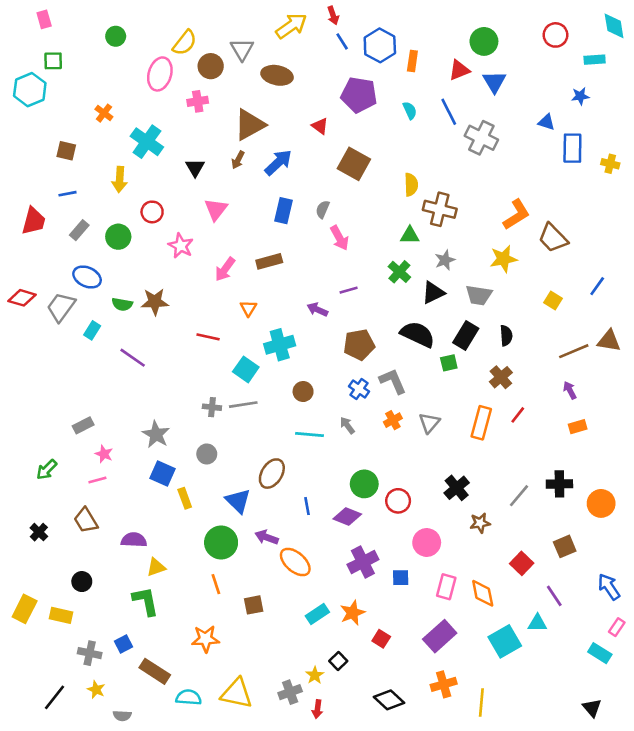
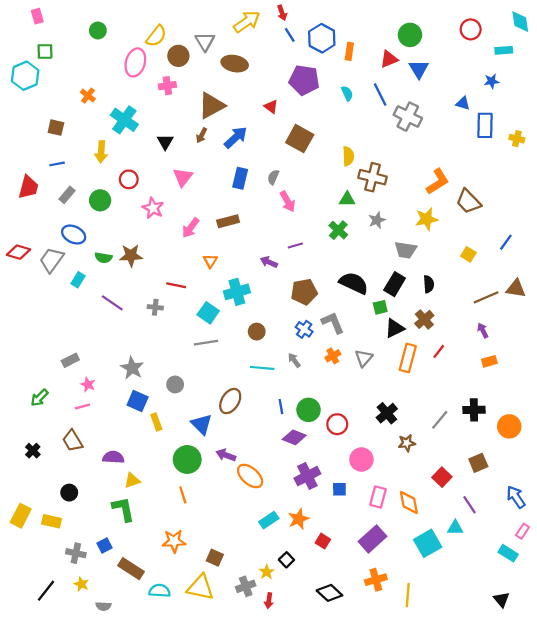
black triangle: (433, 293) -> (395, 328), moved
gray cross: (212, 407) -> (155, 307), moved
blue line: (307, 506) -> (281, 407), moved
brown square: (254, 605) -> (215, 558), moved, turned 35

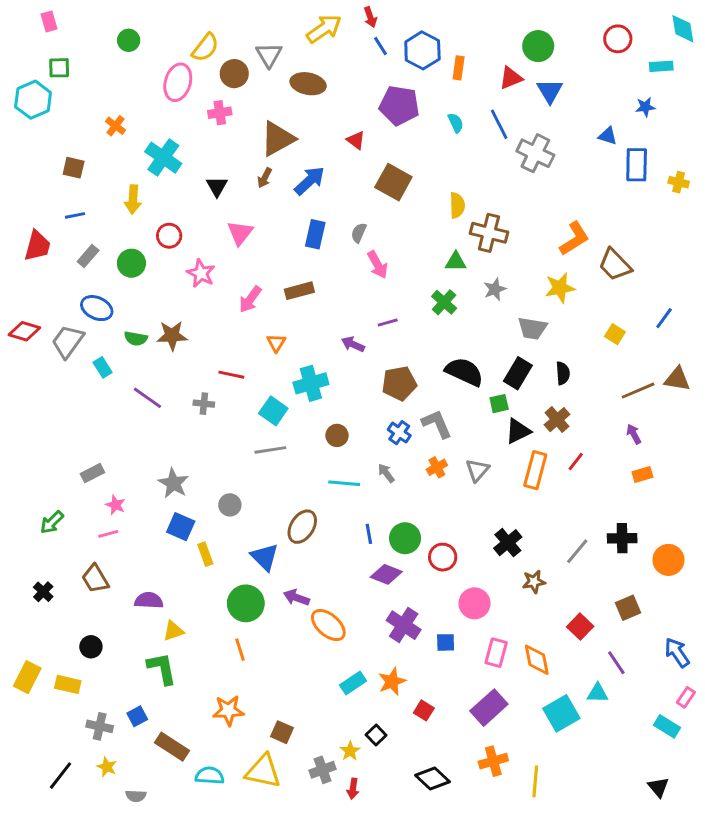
cyan rectangle: (78, 280) -> (103, 367), turned -64
purple cross: (307, 476) -> (404, 625), turned -30

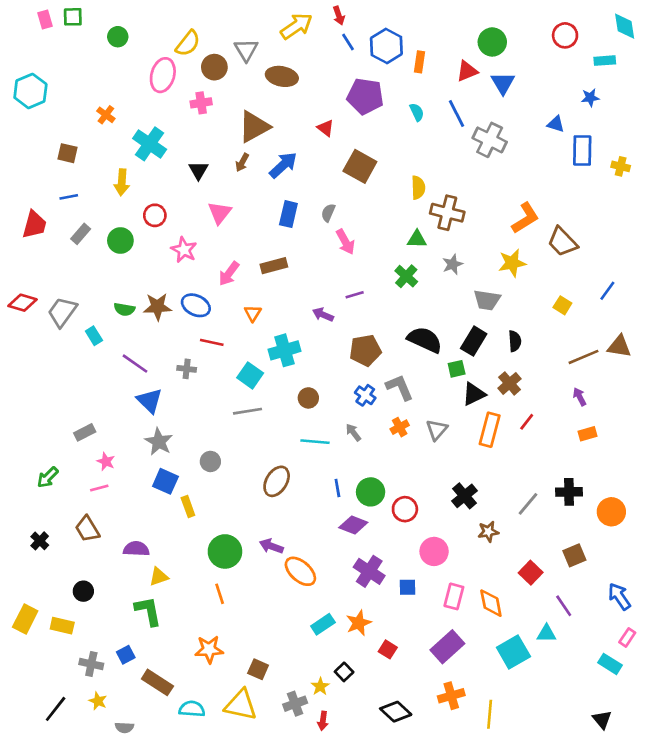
green square: (59, 68) -> (73, 17), moved
blue ellipse: (97, 308) -> (196, 305), moved
blue triangle: (265, 557) -> (150, 401), moved

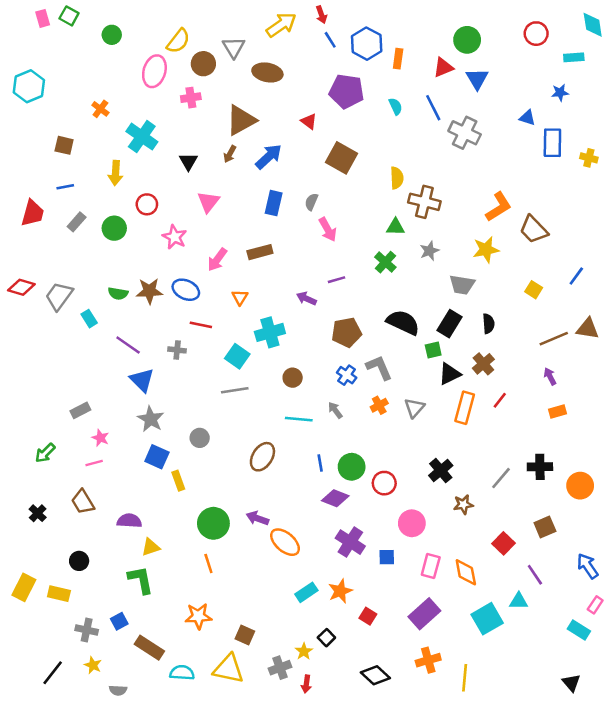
green square: (73, 17) -> (69, 16), turned 30

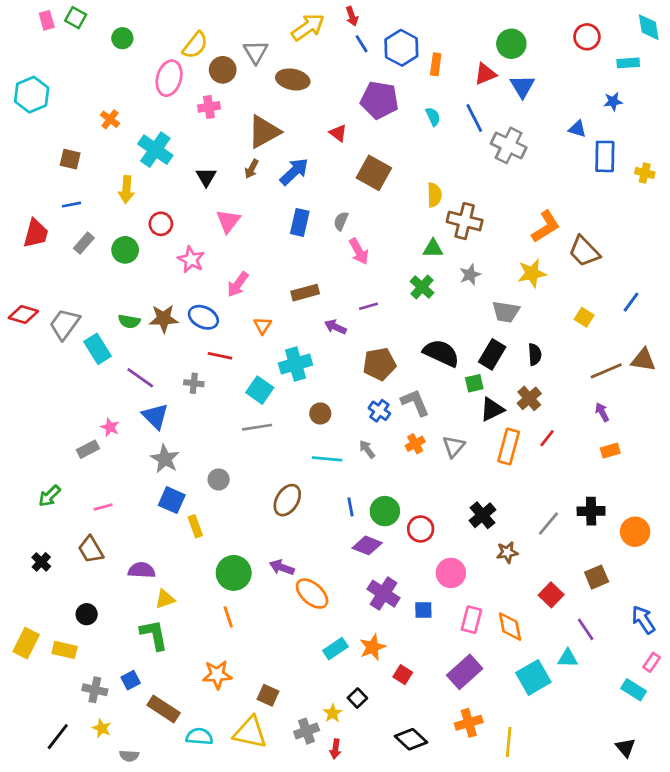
brown rectangle: (260, 252) -> (305, 293), moved
cyan rectangle: (89, 319) -> (98, 349), size x1.5
pink star: (100, 438) -> (110, 427), moved

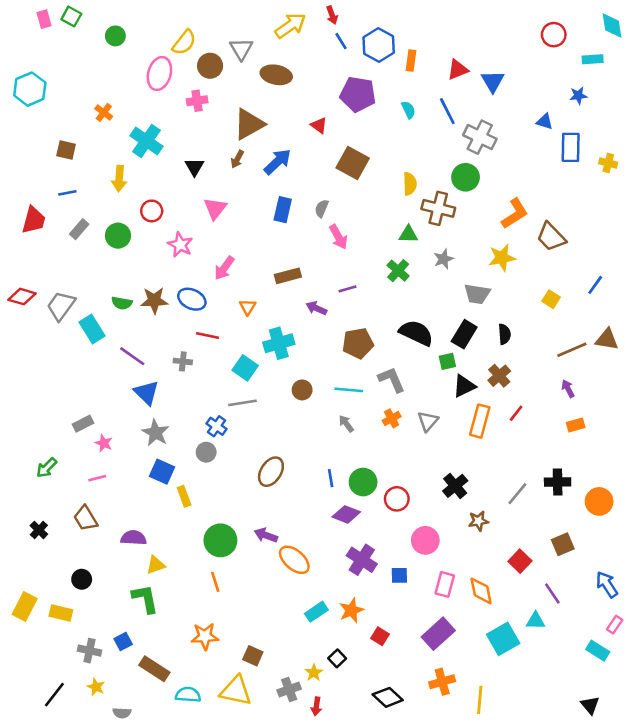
green circle: (511, 44) -> (466, 177), moved
blue cross: (379, 411) -> (217, 426), moved
pink star: (110, 427) -> (104, 443), moved
cyan line: (327, 459) -> (349, 390), moved

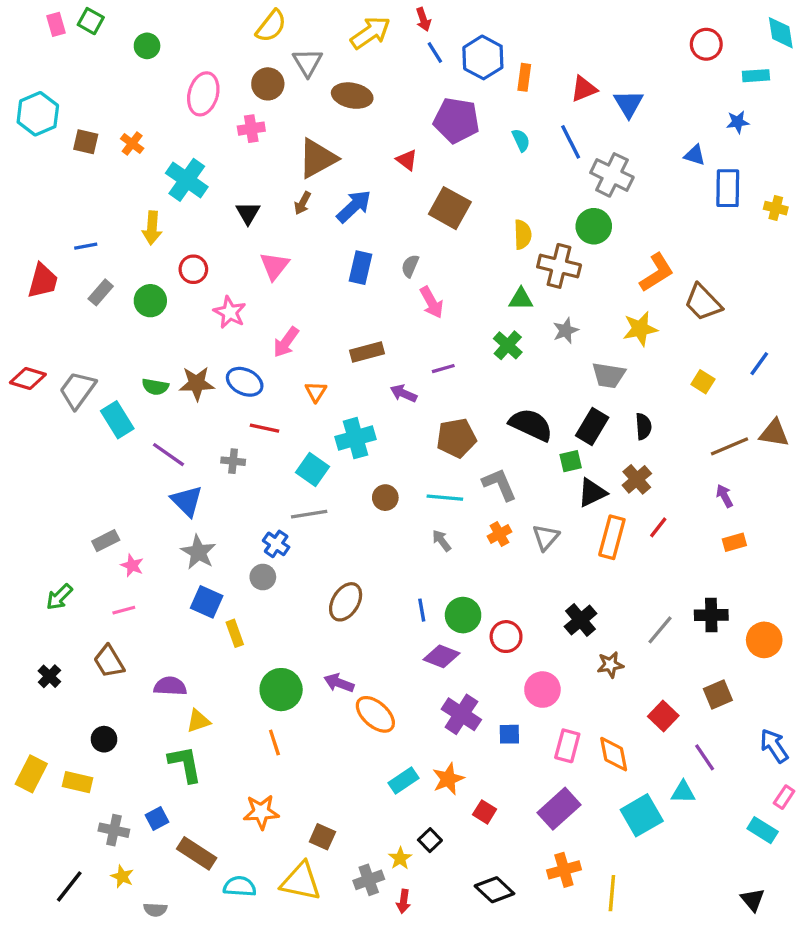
yellow semicircle: (184, 42) -> (271, 26), moved
brown square: (66, 150) -> (86, 142), moved

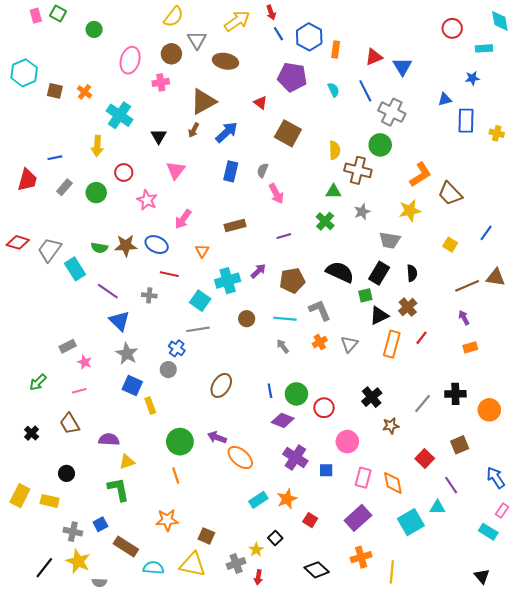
blue triangle: (695, 155) -> (445, 99), turned -32
purple arrow: (403, 393) -> (258, 271), moved, turned 112
yellow star: (122, 876) -> (78, 561), size x1.6

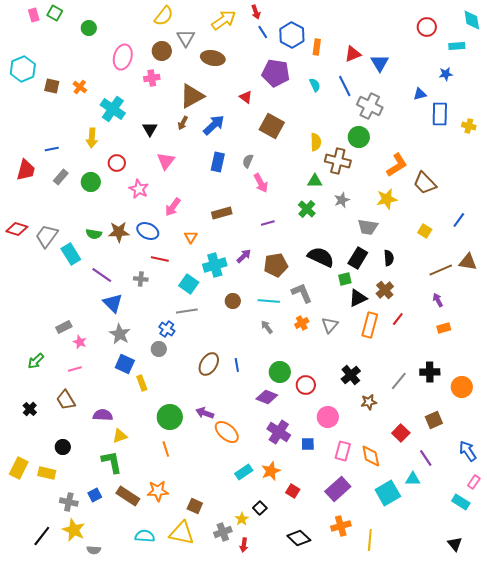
blue line: (270, 391) -> (237, 365), moved
brown rectangle: (126, 547) -> (128, 496), moved

